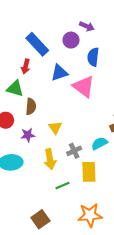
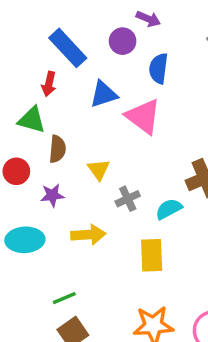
yellow triangle: (55, 128) -> (99, 170), moved
gray cross: (74, 151) -> (128, 199), moved
yellow arrow: (50, 159) -> (88, 235), turned -84
green line: (63, 186) -> (64, 298), moved

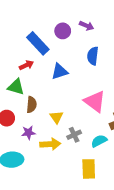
purple circle: (123, 41) -> (63, 31), moved
red arrow: (49, 84) -> (26, 65), turned -128
pink triangle: (143, 116) -> (95, 101), moved
yellow arrow: (88, 235) -> (50, 144), moved

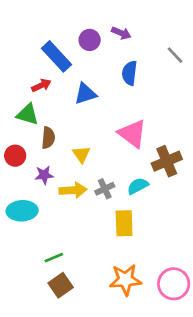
gray cross: (74, 135) -> (105, 189), moved

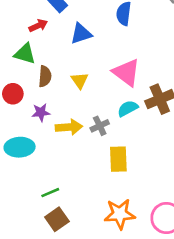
yellow triangle: (81, 154) -> (80, 80), moved
cyan semicircle: (138, 186) -> (128, 108), moved

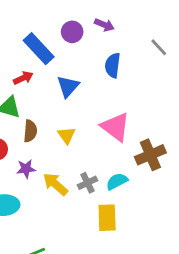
blue triangle: (81, 34) -> (68, 86), turned -30
cyan semicircle: (128, 108) -> (117, 181), moved
yellow arrow: (69, 127) -> (55, 184), turned -135

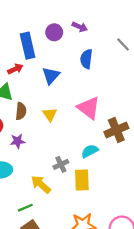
blue rectangle: (39, 49) -> (28, 46), turned 30
gray cross: (87, 183) -> (61, 164), moved
yellow arrow: (55, 184) -> (41, 184), moved

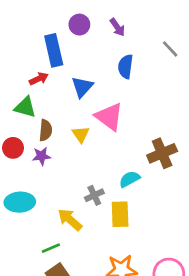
purple arrow: (80, 27) -> (117, 27), turned 32
purple circle: (54, 32) -> (79, 25), moved
pink triangle: (89, 108) -> (109, 117), moved
purple star: (18, 141) -> (41, 156), moved

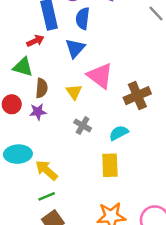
blue semicircle: (125, 67) -> (83, 18), moved
brown cross: (162, 153) -> (137, 96), moved
gray cross: (94, 195) -> (83, 125), moved, turned -35
yellow arrow: (70, 220) -> (47, 170), moved

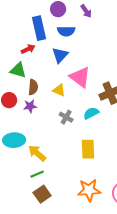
blue semicircle: (83, 18) -> (66, 31), turned -96
yellow triangle: (74, 92) -> (59, 90), turned -32
cyan semicircle: (119, 133) -> (91, 113), moved

